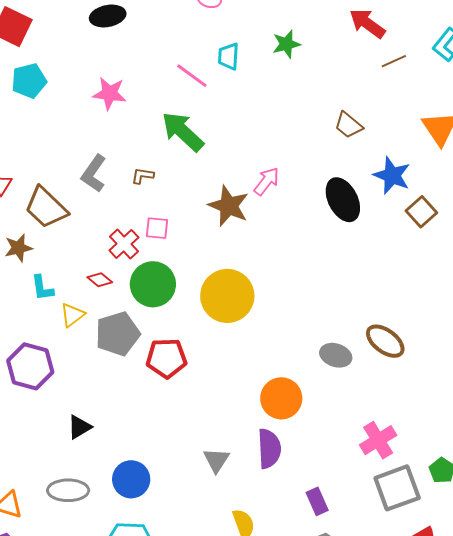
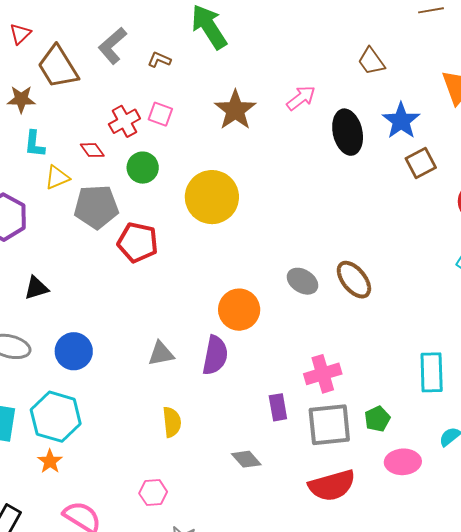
pink arrow: (267, 181) -> (301, 98), moved
green circle: (153, 284) -> (143, 168), size x0.7
gray triangle: (216, 460) -> (161, 354), turned 32
purple rectangle: (317, 501) -> (278, 407), moved

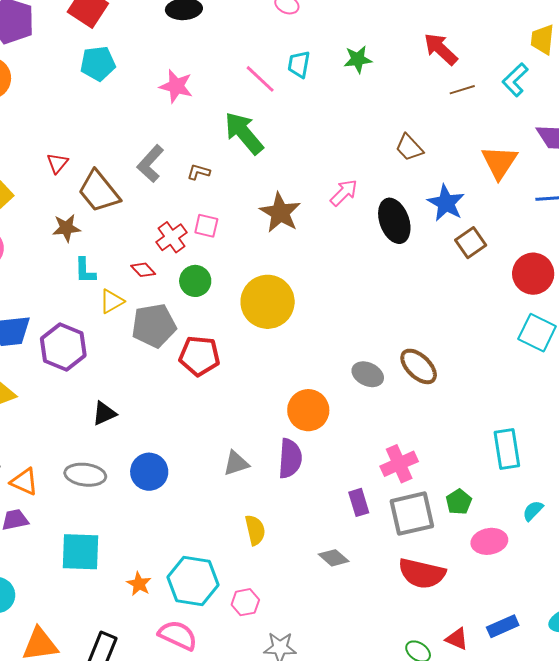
cyan hexagon: (56, 417) -> (193, 581), moved
red semicircle: (332, 485) -> (422, 573), turned 36

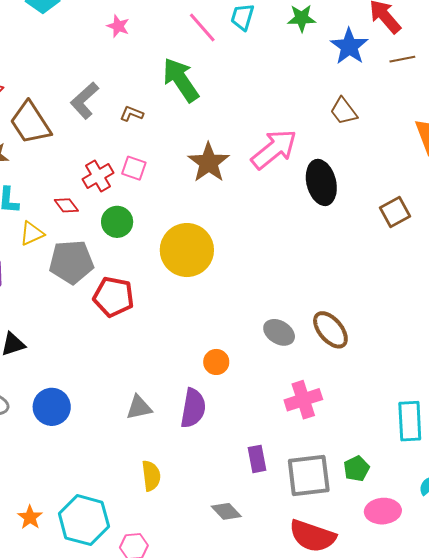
pink star: (176, 86) -> (118, 26), size x0.7
pink arrow: (344, 193) -> (274, 149), size x1.6
blue star: (446, 203) -> (349, 46), moved
orange circle: (308, 410) -> (216, 362), size x0.6
pink cross: (399, 464) -> (303, 400), moved

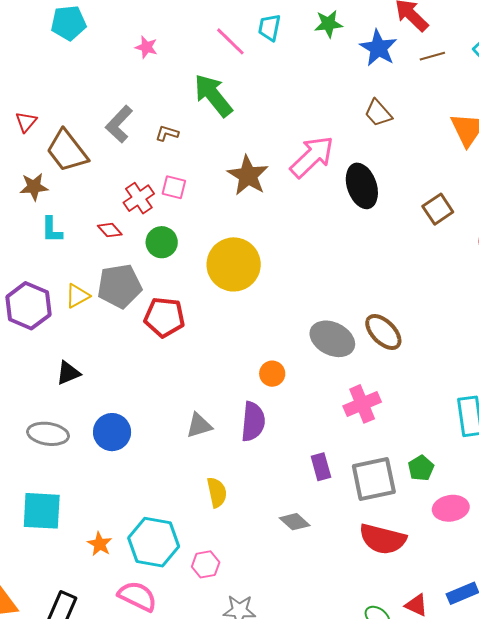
yellow triangle: (32, 233) -> (77, 296), moved
gray ellipse: (279, 332) -> (332, 339), size x1.4

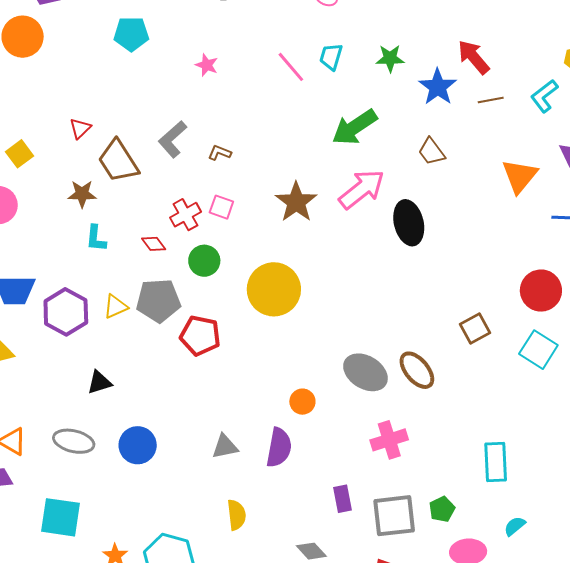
green arrow: (213, 95) -> (354, 127), moved, turned -90
brown square: (438, 209) -> (475, 328), moved

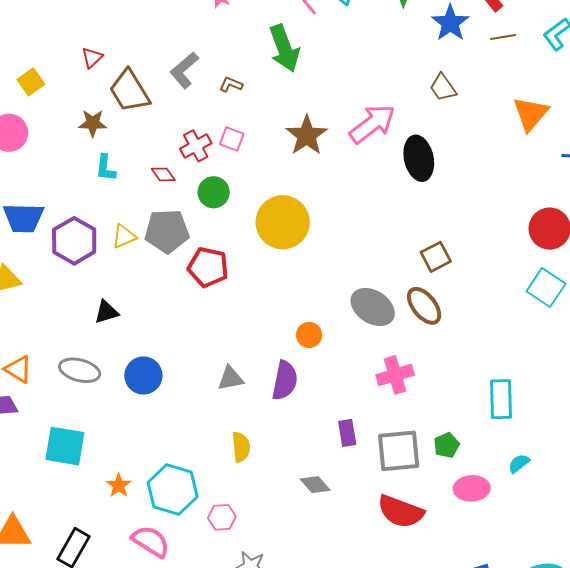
green arrow: (354, 127) -> (284, 48), moved, turned -78
brown square: (475, 328) -> (436, 257), moved

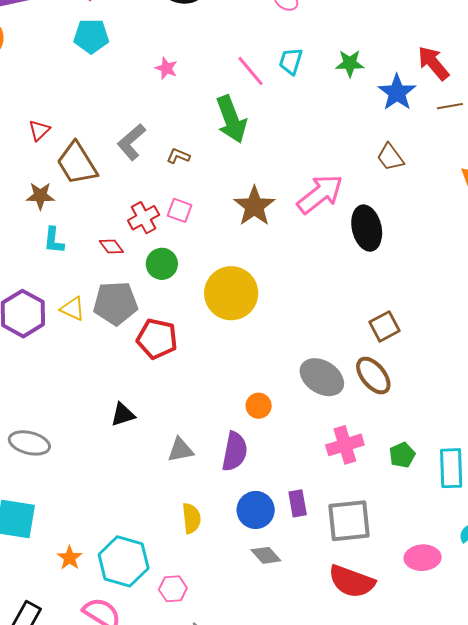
yellow triangle: (124, 236) -> (73, 309), turned 48
black triangle: (106, 312) -> (123, 415), moved
blue circle: (143, 375) -> (256, 510), moved
green pentagon: (446, 445) -> (402, 455), moved

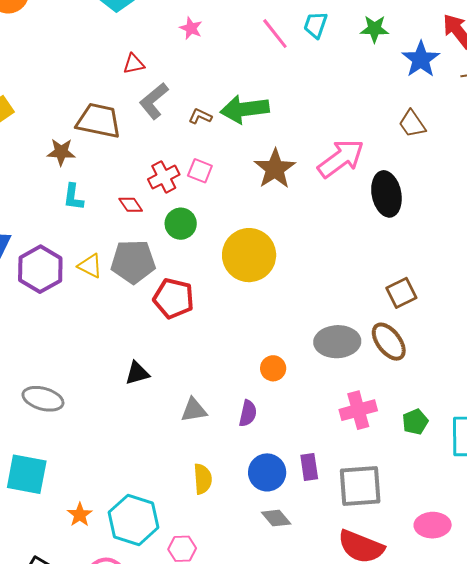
green arrow: (231, 119) -> (245, 109), moved, turned 102
red triangle: (39, 130) -> (134, 64), moved, turned 30
brown trapezoid: (77, 163) -> (99, 121), turned 132
gray ellipse: (322, 377) -> (337, 342), turned -36
purple semicircle: (235, 451) -> (248, 413), size x0.7

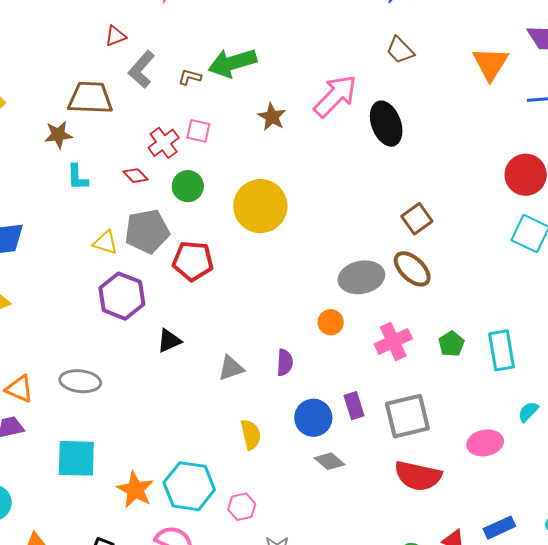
brown star: (275, 169) -> (272, 117), size x0.7
purple hexagon: (40, 269) -> (122, 296), moved
orange circle: (273, 368) -> (331, 322), moved
orange star: (80, 515) -> (135, 490), size x1.5

